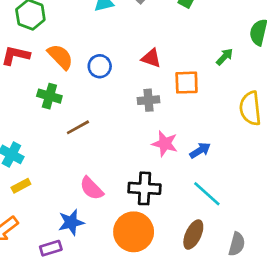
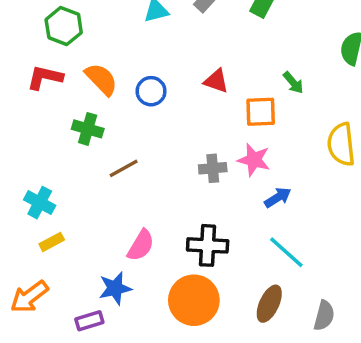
green arrow: (225, 57) -> (293, 83), moved, turned 96
gray cross: (149, 100) -> (213, 168), moved
pink star: (165, 144) -> (254, 160), moved
pink semicircle: (92, 188) -> (141, 245), turned -105

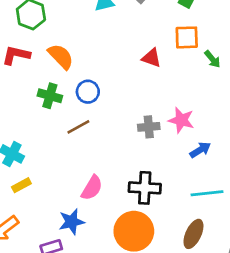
blue circle: (151, 91) -> (88, 92), moved
orange square: (261, 112) -> (187, 37), moved
cyan line: (286, 252) -> (207, 193), turned -48

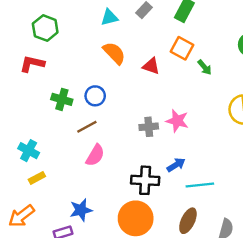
orange square: (187, 37) -> (182, 48), turned 30
orange semicircle: (61, 56) -> (114, 53), moved
blue arrow: (200, 150) -> (176, 165), moved
pink semicircle: (92, 188) -> (95, 155), moved

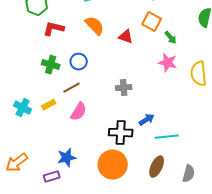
red L-shape: (32, 64) -> (54, 29), moved
pink star: (177, 121) -> (168, 63), moved
yellow rectangle: (37, 178) -> (49, 105), moved

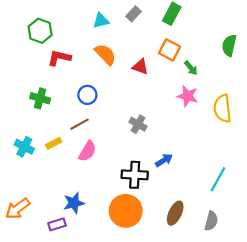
green cross: (51, 65) -> (40, 98), moved
gray cross: (124, 88) -> (138, 124), turned 35
cyan line: (167, 137) -> (218, 179), moved, turned -55

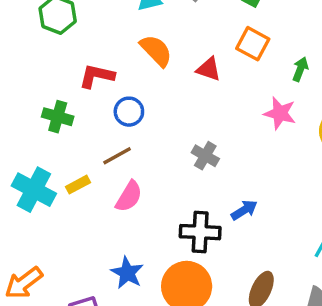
red L-shape: (59, 58) -> (97, 76), moved
green arrow: (191, 68) -> (300, 69), moved, turned -119
cyan cross: (24, 147) -> (34, 190), size x1.4
blue star: (74, 203) -> (127, 273), moved, turned -30

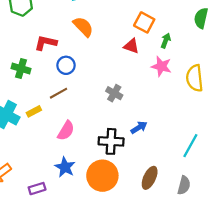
red triangle: (209, 69) -> (131, 46), moved
green arrow: (300, 69) -> (166, 41), moved
pink semicircle: (129, 196) -> (66, 131), moved

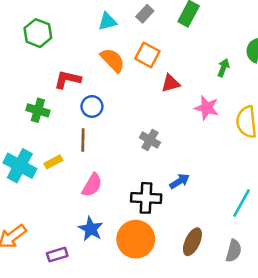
orange square: (144, 22) -> (147, 55), moved
green arrow: (166, 41) -> (223, 68), moved
red triangle: (131, 46) -> (171, 83), turned -35
brown line: (59, 93) -> (83, 140), turned -60

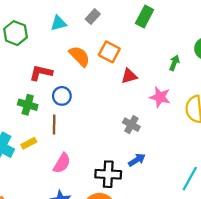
gray rectangle: (145, 14) -> (93, 17), moved
cyan triangle: (107, 21) -> (59, 23), moved
green cross: (38, 110) -> (28, 105), moved
gray cross: (150, 140) -> (131, 125), moved

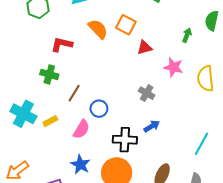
blue circle: (62, 96) -> (99, 109), moved
brown line: (54, 125) -> (74, 93), turned 30
yellow rectangle: (29, 143) -> (50, 121), moved

